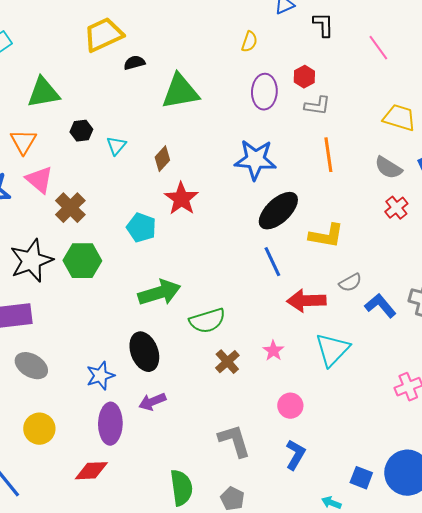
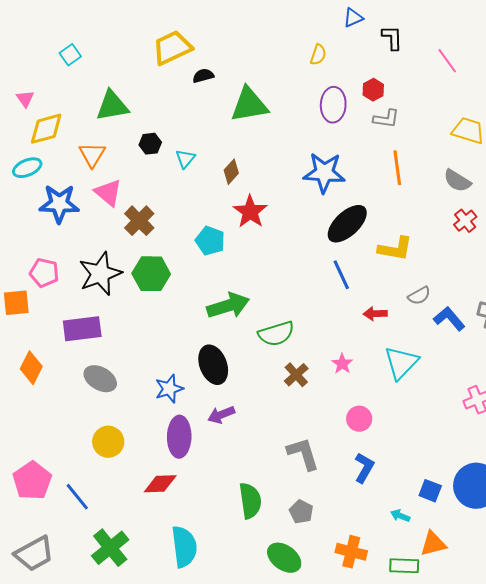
red arrow: (306, 301) -> (375, 314), size x0.6

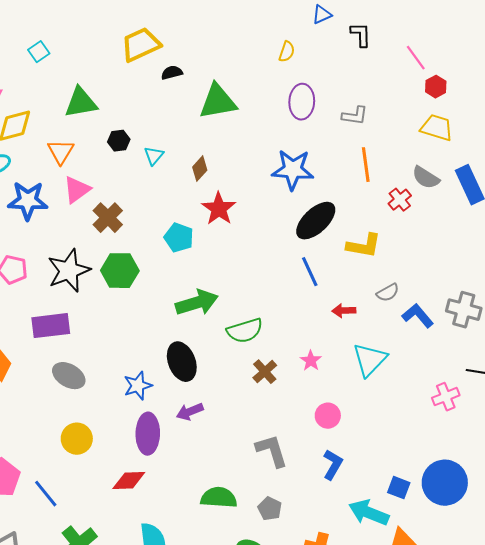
red hexagon: (373, 90) -> (436, 87), moved
pink triangle: (108, 193) -> (77, 190), turned 44
red cross: (465, 221) -> (400, 200), moved
green semicircle: (250, 501) -> (219, 498), turned -78
cyan arrow: (400, 516) -> (369, 513), size x2.0

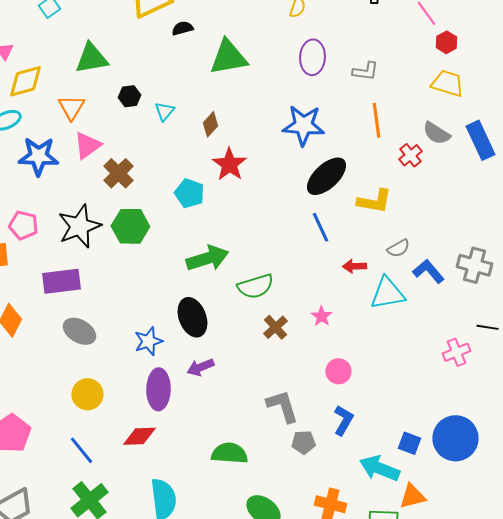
cyan triangle: (370, 360) -> (387, 293), moved, turned 36
blue line: (46, 494) -> (81, 450), moved
gray pentagon: (270, 509) -> (303, 442), moved, turned -30

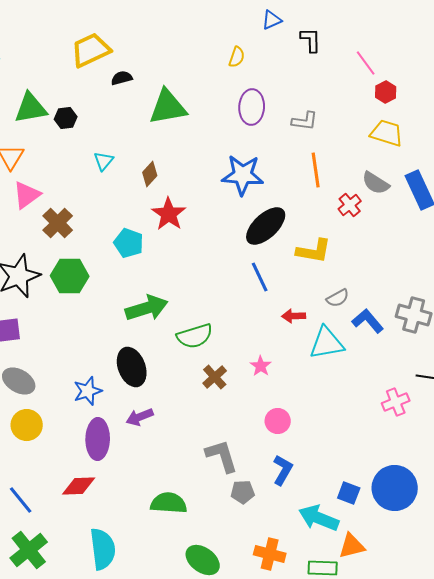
black hexagon: (129, 96) -> (66, 118), moved
yellow circle: (87, 394) -> (27, 425), moved

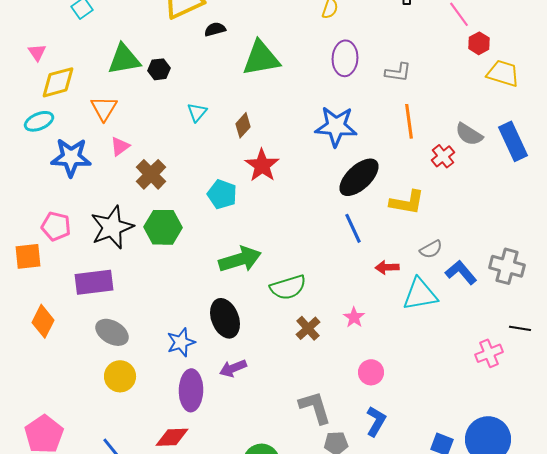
yellow trapezoid: (387, 133) -> (503, 73), moved
pink triangle: (27, 195) -> (120, 146), size x0.7

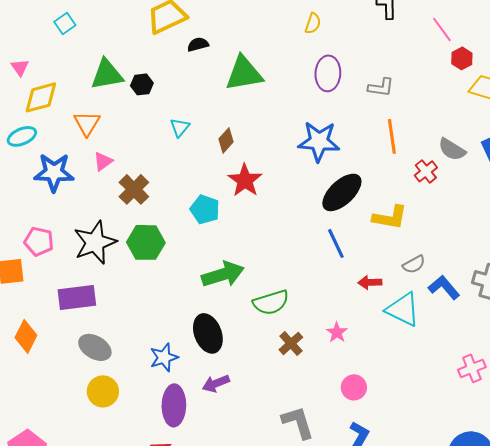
cyan triangle: (420, 294) -> (403, 309), turned 36

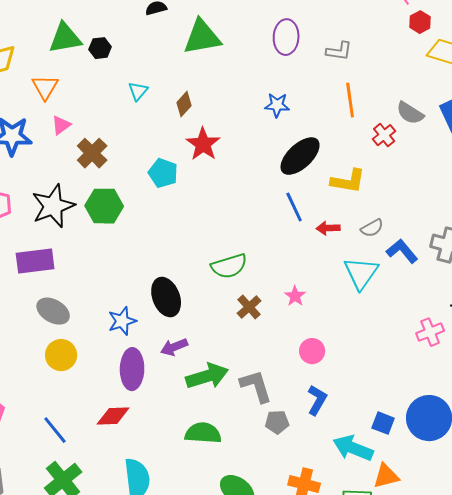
blue star: (319, 141) -> (277, 105), size x0.6
green arrow: (223, 274) -> (207, 376), moved
red arrow: (370, 282) -> (328, 228), moved
cyan triangle: (403, 309) -> (361, 273), turned 39

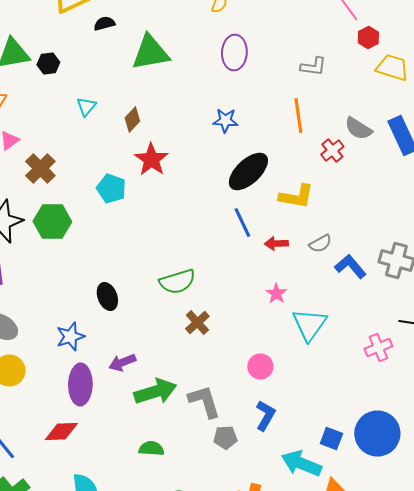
gray L-shape: (339, 51) -> (313, 66), moved
cyan triangle: (361, 273) -> (309, 324), moved
pink star: (295, 296) -> (276, 294), moved
black ellipse: (166, 297) -> (107, 296), moved, size x0.7
green semicircle: (203, 433) -> (151, 448), size x0.7

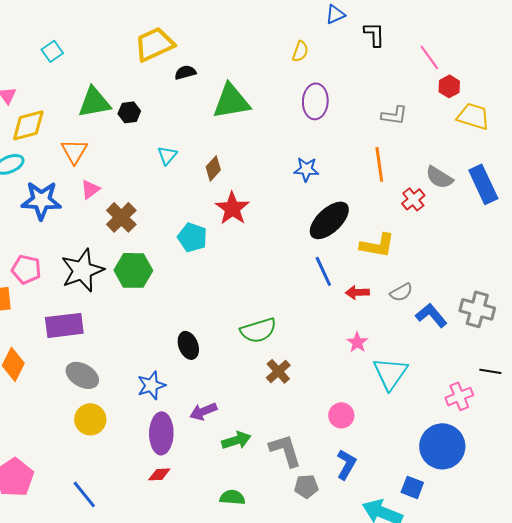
green arrow: (155, 392) -> (236, 440), size x0.7
red diamond: (61, 432) -> (159, 474), moved, size x0.7
blue circle: (377, 434) -> (442, 446), moved

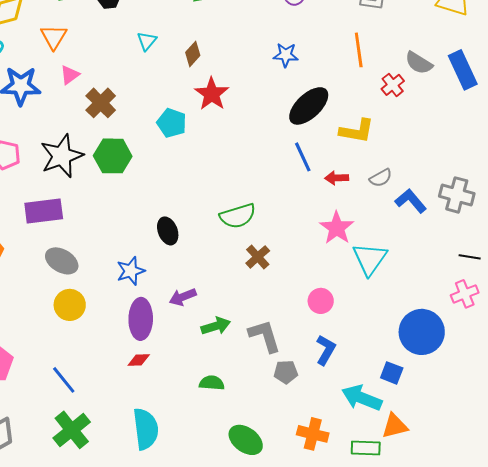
pink star: (357, 342) -> (337, 228), size x1.6
pink cross: (459, 396) -> (465, 294), moved

